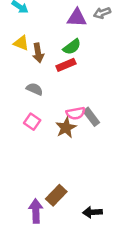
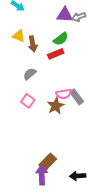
gray arrow: (102, 13) -> (79, 17), moved
gray semicircle: (35, 89) -> (30, 74), turned -64
purple arrow: (36, 211) -> (42, 175), moved

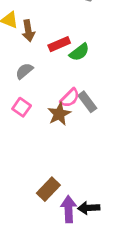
green semicircle: (61, 39) -> (79, 52), moved
pink semicircle: (64, 94) -> (70, 98), turned -35
purple arrow: (42, 175) -> (69, 209), moved

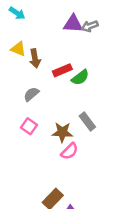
pink semicircle: (70, 98) -> (69, 151), moved
brown star: (59, 114) -> (62, 132), turned 30

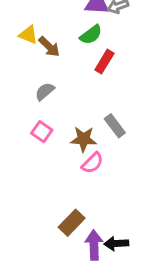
brown arrow: (35, 58) -> (49, 47), turned -36
red rectangle: (62, 70) -> (104, 62), moved, turned -36
green semicircle: (80, 77) -> (91, 35), moved

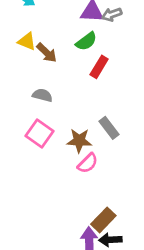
gray semicircle: (45, 91) -> (42, 95), turned 54
pink square: (42, 132) -> (40, 133), size x1.4
brown rectangle: (72, 223) -> (103, 220), moved

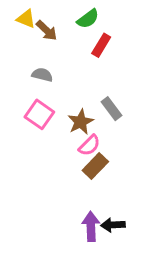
brown star: (79, 141) -> (81, 122), turned -30
brown rectangle: (103, 220) -> (95, 166), moved

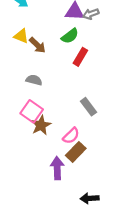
brown star: (81, 122) -> (41, 125), moved
purple arrow: (91, 226) -> (57, 168), moved

